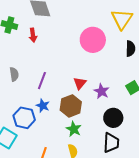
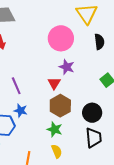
purple line: (42, 81) -> (16, 86), turned -36
purple star: (101, 91) -> (67, 67), moved
brown hexagon: (71, 106) -> (60, 106), moved

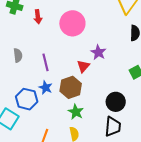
pink circle: (61, 38) -> (72, 23), moved
brown hexagon: (60, 106) -> (71, 87), moved

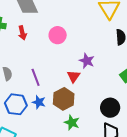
pink circle: (72, 23) -> (58, 35), size x0.7
blue hexagon: (27, 99) -> (16, 104), moved

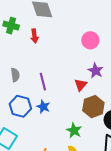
pink circle: (58, 35) -> (90, 40), moved
brown hexagon: (64, 99) -> (93, 107), moved

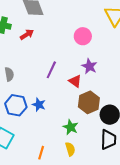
red arrow: (35, 36) -> (27, 34), turned -112
purple line: (43, 82) -> (51, 70), moved, turned 42
red triangle: (81, 85) -> (75, 81), turned -32

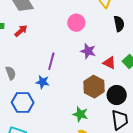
red triangle: (75, 81) -> (109, 63), moved
blue star: (39, 105) -> (43, 82), moved

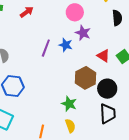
red arrow: (21, 31) -> (27, 12), moved
purple star: (88, 51) -> (83, 33), moved
blue star: (43, 82) -> (66, 45), moved

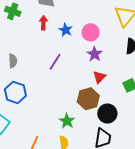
red arrow: (27, 12) -> (43, 23), turned -64
blue star: (66, 45) -> (66, 30), moved
red triangle: (103, 56) -> (99, 77), moved, turned 32

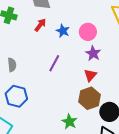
red arrow: (43, 23) -> (40, 25), turned 40
red triangle: (99, 77) -> (90, 75), moved

